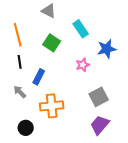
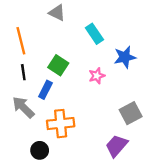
green square: (52, 43) -> (58, 65), moved
gray arrow: (20, 92) -> (23, 107), size x1.5
gray square: (99, 97) -> (131, 113), moved
black circle: (26, 128) -> (40, 150), moved

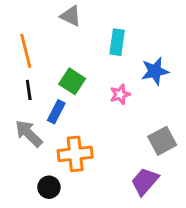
cyan rectangle: (94, 34) -> (117, 42), turned 42

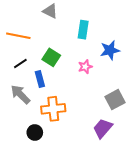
orange line: (26, 51) -> (18, 36), turned -65
black line: (29, 90) -> (20, 64), turned 64
blue rectangle: (56, 112) -> (40, 79), turned -42

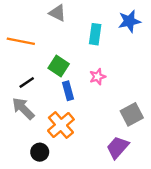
blue star: (110, 50) -> (129, 21), moved
black line: (20, 64) -> (27, 83), moved
blue rectangle: (40, 79) -> (68, 91), moved
orange cross: (53, 109) -> (61, 125), turned -35

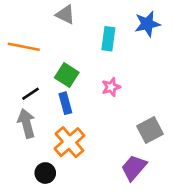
blue rectangle: (68, 91) -> (65, 103), moved
gray arrow: (23, 108) -> (26, 123), turned 30

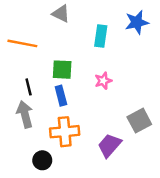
green square: (67, 75) -> (62, 70), turned -30
black line: (30, 94) -> (29, 87), turned -70
orange cross: (69, 142) -> (65, 132), turned 36
purple trapezoid: (134, 168) -> (109, 145), moved

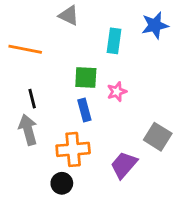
green square: (62, 70) -> (86, 78), moved
blue rectangle: (61, 96) -> (84, 110), moved
gray square: (139, 121) -> (158, 137), turned -30
black circle: (42, 160) -> (62, 183), moved

